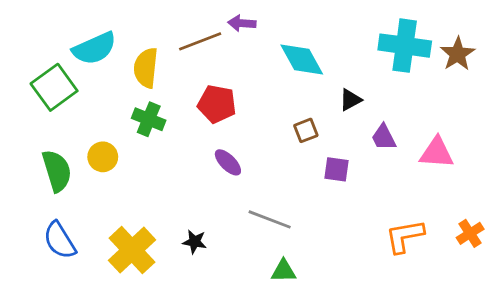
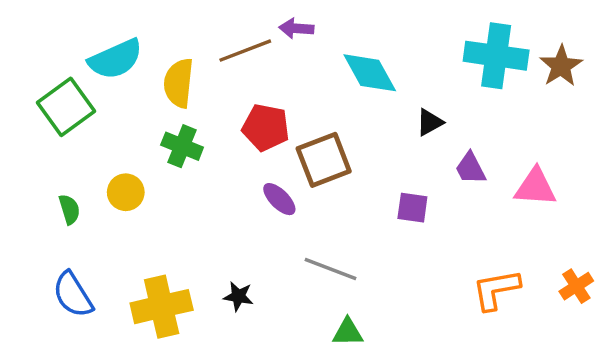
brown square: (306, 130) -> (324, 160), moved, size x1.8
green semicircle: (57, 171) -> (69, 209), size x0.6
yellow cross: (132, 250) -> (162, 307), turned 30

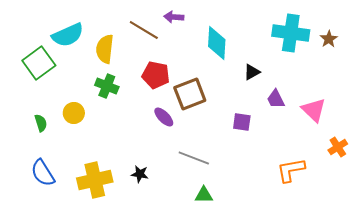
brown line: (245, 51) -> (144, 30), turned 52
brown star: (561, 66) -> (329, 39), size x0.7
cyan diamond: (370, 73) -> (217, 43), turned 32
pink triangle: (535, 187) -> (314, 110), turned 40
orange cross: (576, 286) -> (338, 147), moved

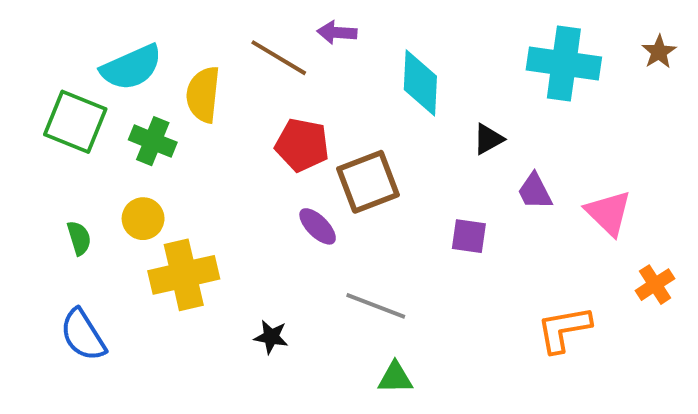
brown star: (329, 39) -> (659, 52), moved
green square: (39, 63) -> (75, 122), turned -32
green cross: (107, 86) -> (153, 141), moved
yellow cross: (95, 180) -> (184, 275), moved

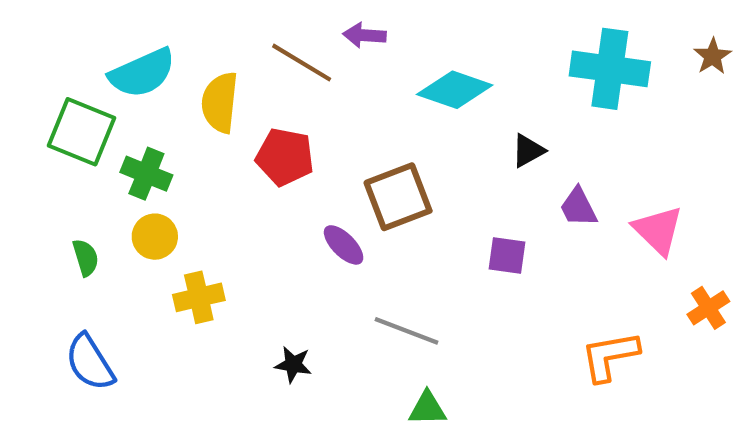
cyan diamond: (420, 83) -> (455, 90), turned -74
green cross: (153, 141) -> (146, 174), moved
red pentagon: (302, 145) -> (285, 157), moved
yellow cross: (184, 275) -> (199, 297), size x0.7

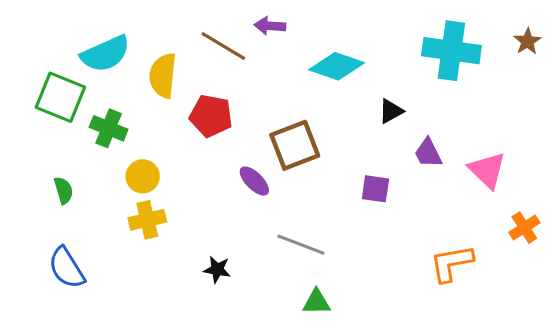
yellow circle: (155, 237) -> (143, 176), moved

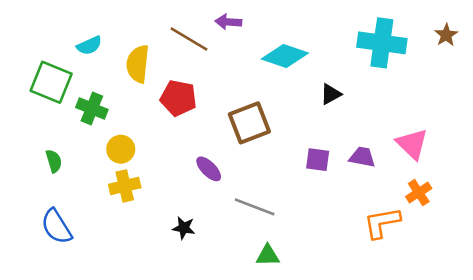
cyan semicircle: (105, 54) -> (89, 46), size x0.6
purple trapezoid: (428, 153) -> (362, 157), moved, turned 128
purple ellipse: (254, 181) -> (209, 169), moved
orange cross: (524, 228) -> (419, 192), moved

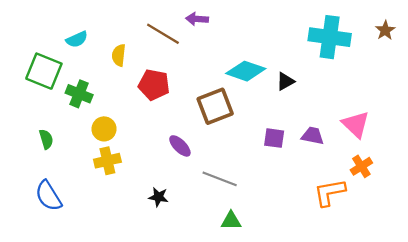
cyan diamond: (285, 56) -> (246, 71), moved
yellow semicircle: (138, 64) -> (119, 55), size x0.7

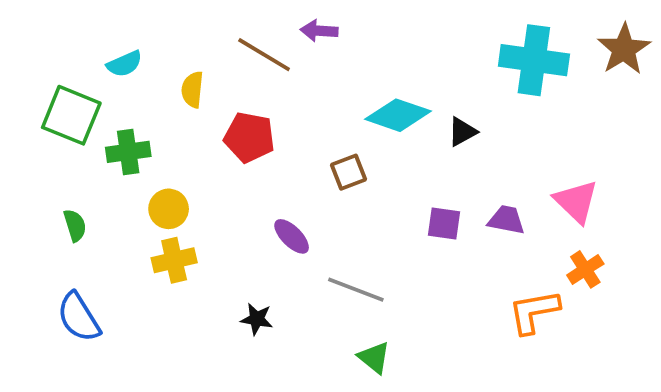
brown star: (385, 30) -> (624, 49), size x1.6
green cross: (79, 94) -> (128, 152), turned -30
brown square: (215, 106) -> (348, 172), size x0.6
green triangle: (231, 221) -> (374, 358), turned 40

